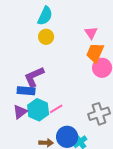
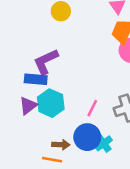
pink line: (56, 109) -> (92, 108), moved, turned -32

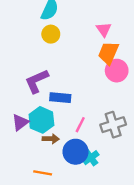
blue rectangle: (36, 79) -> (60, 98), moved
brown arrow: (61, 145) -> (51, 139), moved

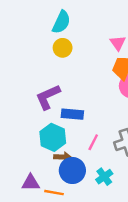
purple triangle: (20, 122) -> (31, 183), moved, turned 36
blue circle: (76, 152) -> (72, 170), moved

